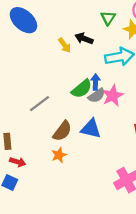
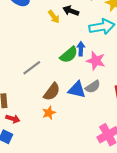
gray semicircle: (97, 96) -> (93, 87), moved
pink star: (113, 96) -> (96, 61), turned -30

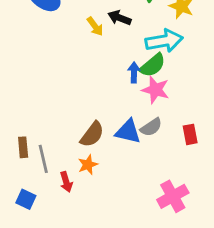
green semicircle: (69, 55) -> (153, 65), moved
gray line: (32, 68) -> (43, 159), moved, turned -66
red arrow: (13, 119) -> (66, 182), moved, turned 56

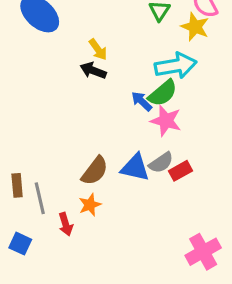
black arrow: (119, 18) -> (93, 71), moved
blue arrow: (134, 72) -> (142, 101), turned -48
red rectangle: (190, 134) -> (180, 171), moved, turned 72
pink cross: (173, 196) -> (203, 252), moved

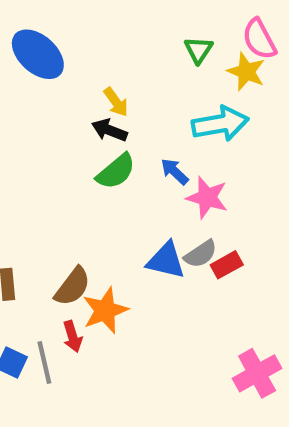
green semicircle: (163, 93) -> (116, 171), moved
brown semicircle: (95, 171) -> (73, 287), moved
gray line: (40, 198) -> (44, 362), moved
orange star: (90, 205) -> (105, 310), size x1.5

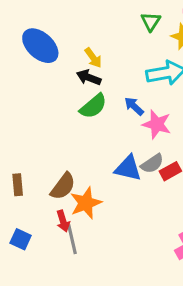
blue ellipse: (38, 54) -> (40, 46), moved
gray line: (44, 362) -> (72, 239), moved

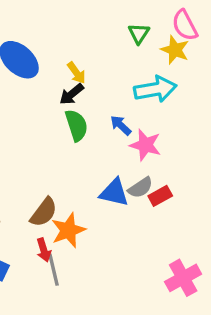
black arrow: (89, 77) -> (72, 94), turned -60
green semicircle: (93, 106) -> (76, 125), turned -68

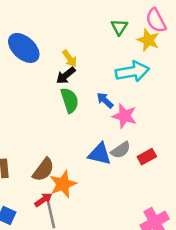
red rectangle: (160, 196) -> (147, 157), moved
red arrow: (44, 250) -> (43, 200), turned -108

